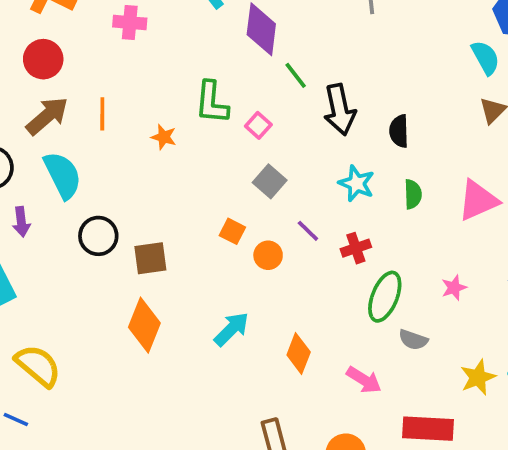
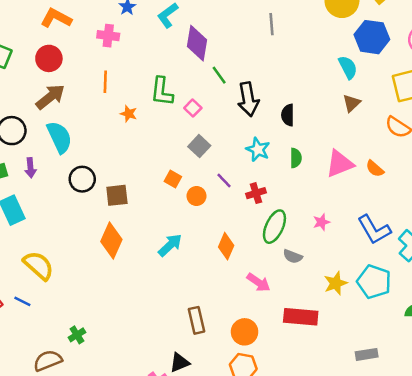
orange line: (102, 114) -> (105, 82), moved
orange diamond: (299, 353) -> (226, 246), moved

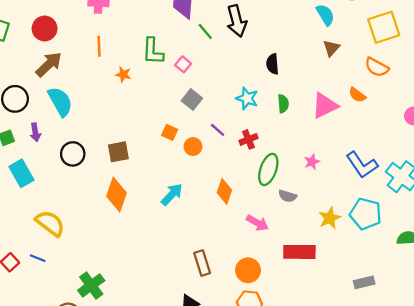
black arrow: (248, 99) -> (237, 21), moved
orange semicircle: (375, 169) -> (357, 95), moved
black circle: (82, 179) -> (73, 154), moved
green cross: (77, 335) -> (91, 285), size x1.6

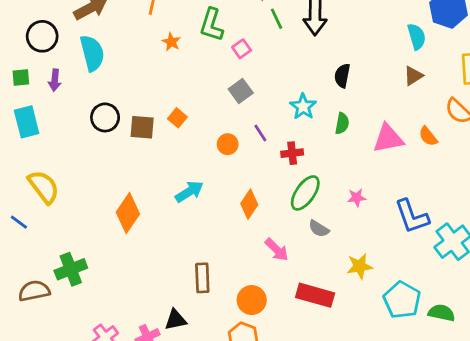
orange square: (170, 132) -> (177, 118), moved
black circle: (73, 154) -> (105, 117), moved
orange diamond: (116, 194) -> (128, 213), moved
cyan pentagon: (366, 214) -> (402, 300), moved

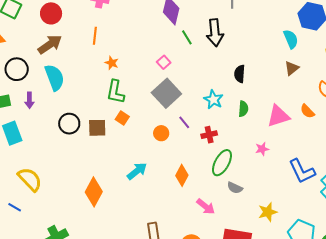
green L-shape: (212, 25) -> (115, 92), moved
gray square: (241, 91) -> (166, 93), size x1.6
pink star: (357, 198) -> (262, 149), moved

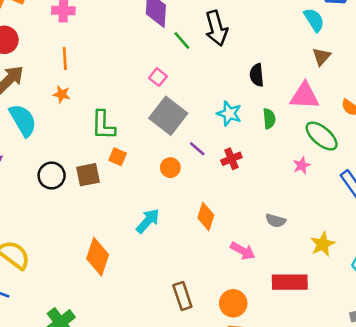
orange star: (112, 63) -> (62, 94), moved
pink triangle: (278, 116) -> (305, 96), moved, turned 30
green ellipse: (222, 163) -> (322, 136), moved, turned -68

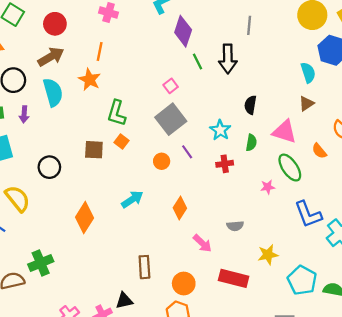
orange star: (62, 94) -> (90, 80), size x1.5
red cross: (231, 159) -> (225, 164), moved
black circle: (52, 176) -> (49, 167), moved
gray semicircle: (276, 221) -> (235, 226), turned -35

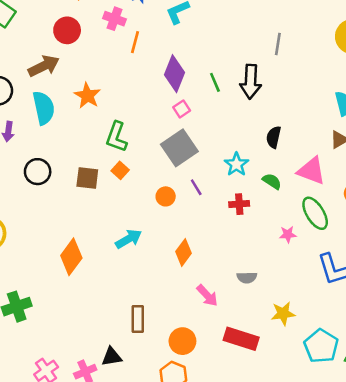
red circle: (55, 24) -> (67, 30), moved
purple diamond: (183, 31) -> (174, 74), moved
orange line: (100, 51) -> (135, 42), moved
green semicircle: (251, 143) -> (272, 181), turned -70
black circle: (49, 167) -> (38, 172), moved

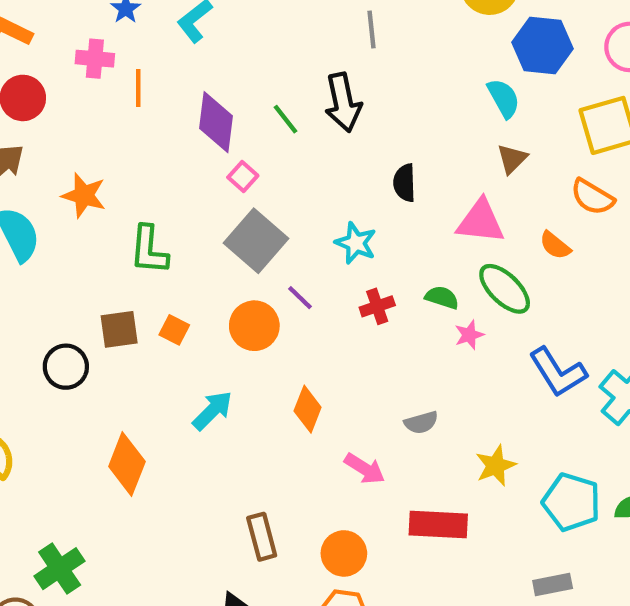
orange square: (120, 170) -> (174, 330), moved
black circle: (38, 172) -> (66, 367), moved
green semicircle: (272, 181) -> (442, 297), moved
orange circle: (166, 196) -> (254, 326), size x1.5

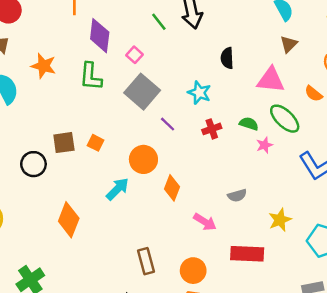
purple diamond: (216, 122) -> (100, 36), moved
green L-shape: (149, 250) -> (91, 77), moved
orange circle: (254, 326) -> (143, 159), moved

